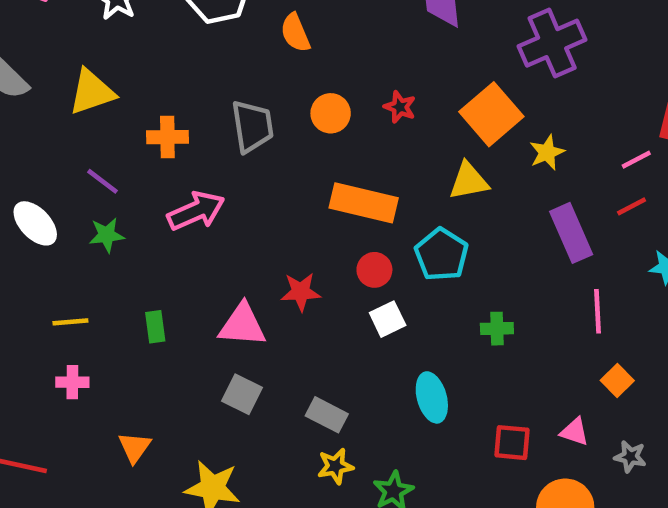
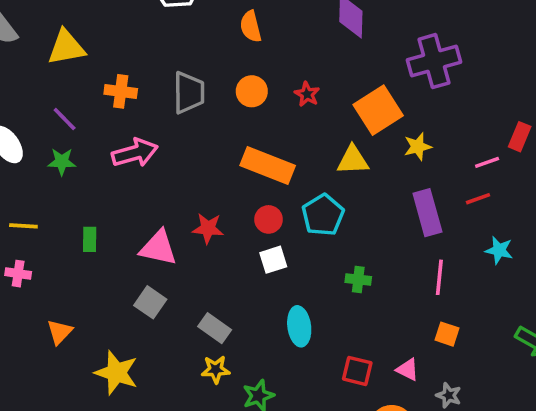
orange semicircle: (295, 33) -> (251, 27), moved
orange square: (617, 381) -> (447, 334), turned -35

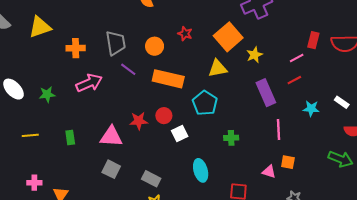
orange circle: (252, 91) -> (155, 46), moved
purple line: (65, 119) -> (128, 69), moved
red circle: (269, 219) -> (164, 116), moved
pink cross: (18, 274) -> (34, 183), moved
pink triangle: (408, 369) -> (269, 172), moved

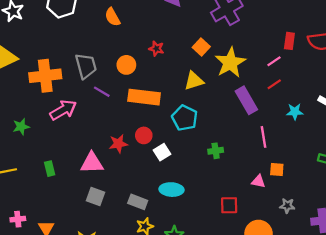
orange square: (228, 37) -> (201, 47), size x0.6
orange cross: (76, 48) -> (45, 76), size x1.6
yellow star: (254, 55) -> (230, 63), size x1.8
cyan ellipse: (201, 170) -> (171, 190), moved, turned -65

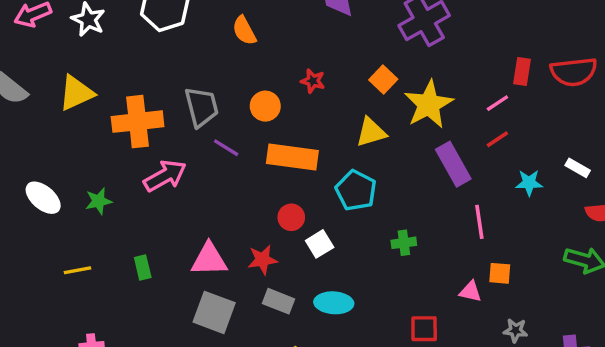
red star: (118, 144) -> (263, 260), moved
gray square: (95, 197) -> (214, 312), size x1.4
gray rectangle: (138, 202) -> (279, 301), moved

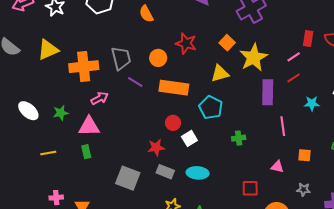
red star: (313, 81) -> (186, 43), size x1.5
purple rectangle: (453, 164) -> (268, 92), turned 30
pink arrow: (165, 176) -> (100, 98), size x0.7
pink triangle: (209, 259) -> (89, 126), moved
orange square: (500, 273) -> (304, 155), moved

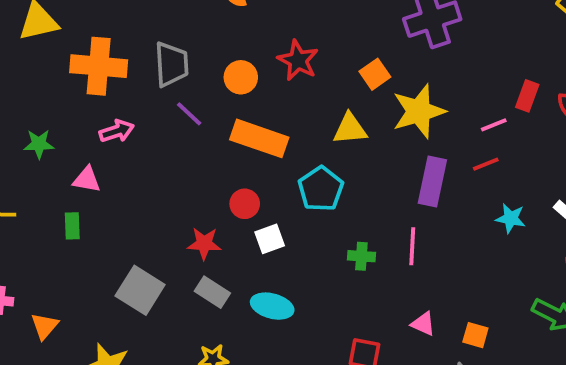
pink triangle: (89, 126) -> (87, 180), size x0.7
pink line: (283, 126) -> (412, 246), moved
orange square: (304, 155) -> (475, 335), moved

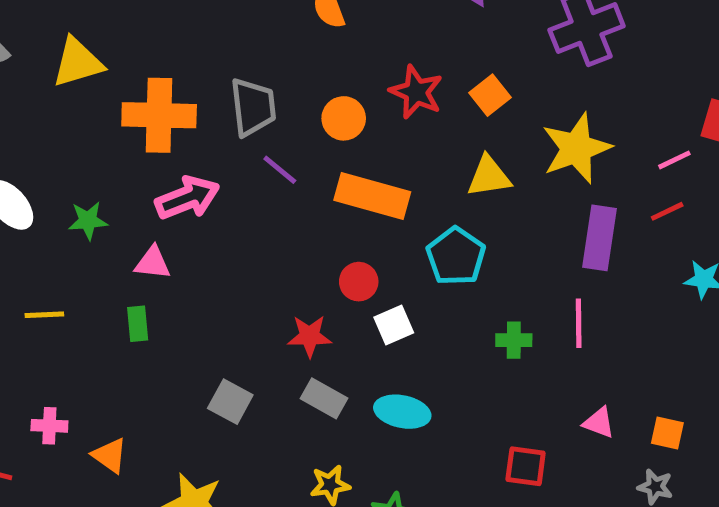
orange square: (375, 74) -> (490, 95), moved
pink arrow: (117, 131) -> (187, 198), size x1.4
gray square: (140, 290) -> (230, 402), size x0.7
orange triangle: (45, 326) -> (110, 455), turned -32

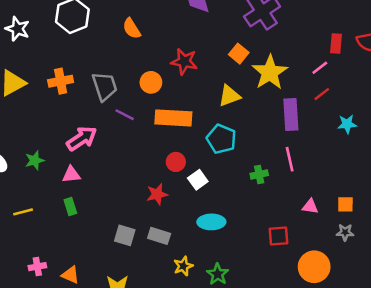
orange square: (490, 95) -> (239, 54), moved
orange cross: (159, 115) -> (61, 81), moved, size x0.7
gray rectangle: (324, 398) -> (159, 236), moved

